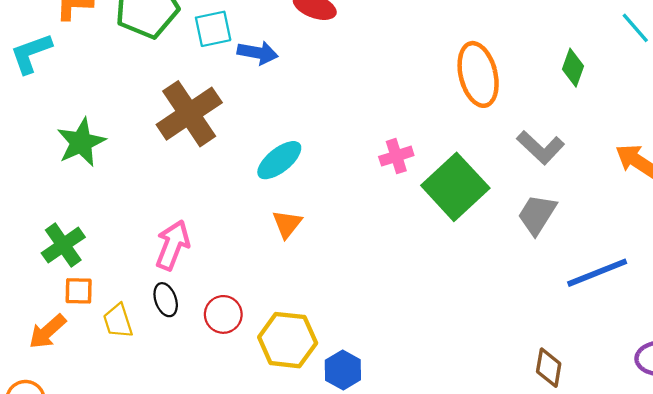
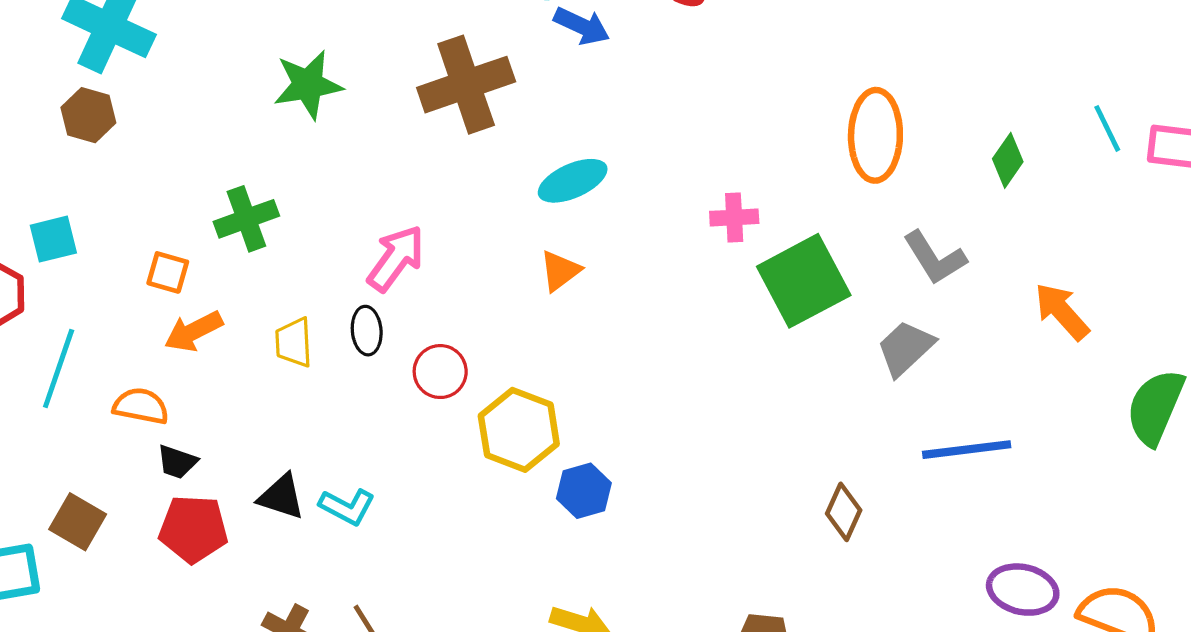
orange square: (79, 291) -> (168, 272), moved
brown diamond: (549, 368) -> (844, 512), moved

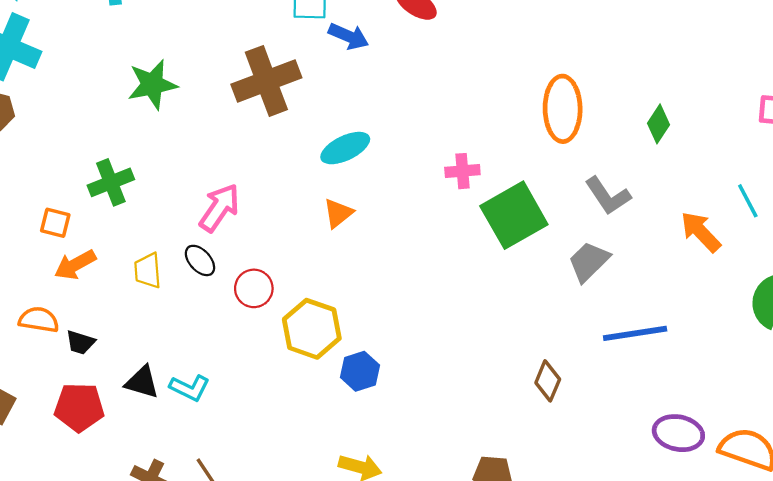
cyan line: (1107, 128) -> (748, 201), moved
black ellipse: (367, 331) -> (200, 260), turned -36
black trapezoid: (177, 462) -> (80, 342), moved

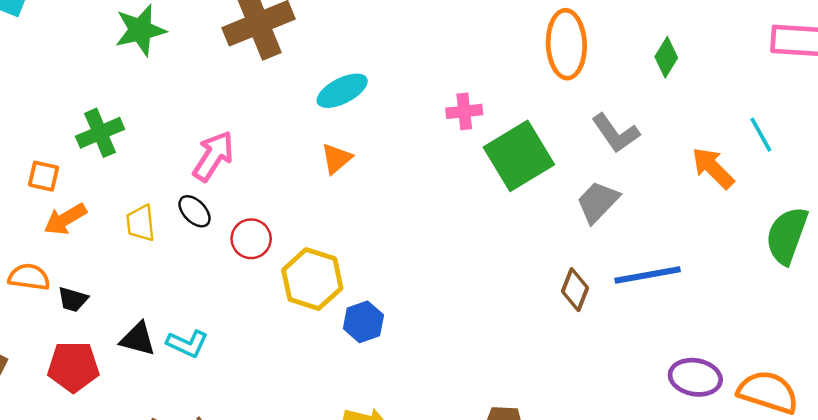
brown diamond: (548, 381) -> (575, 290), moved

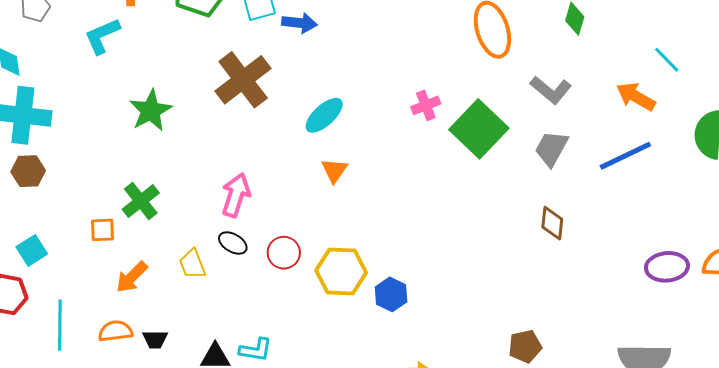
orange square: (44, 176) -> (103, 230), moved
blue line: (648, 275) -> (625, 156), moved

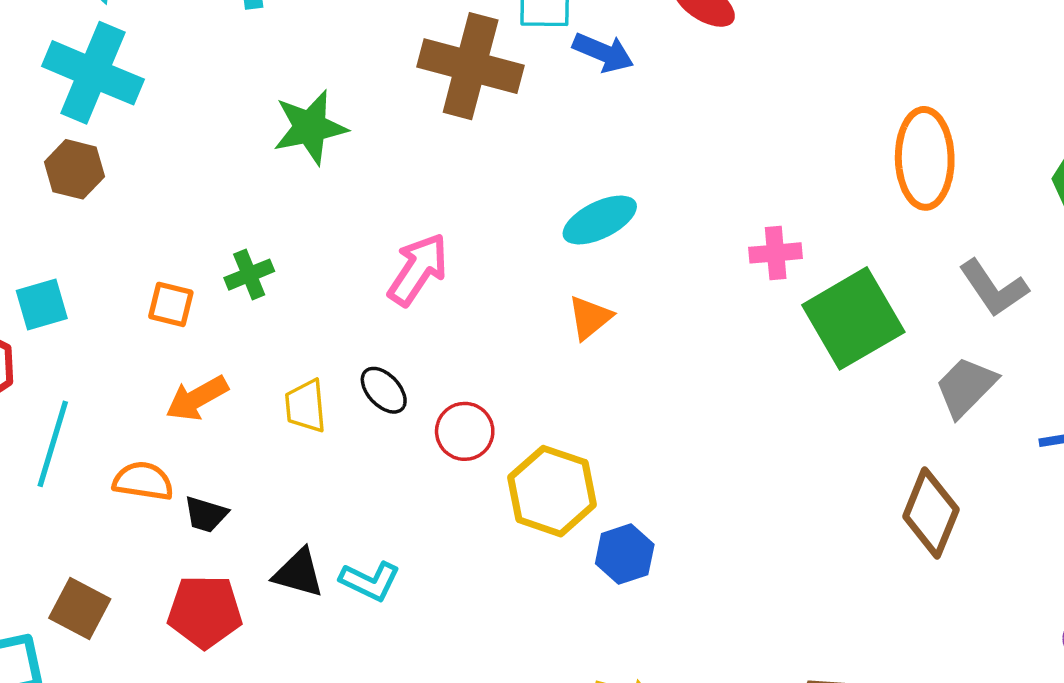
brown cross: (243, 80) -> (471, 66), moved, turned 36
pink arrow: (236, 195) -> (418, 269), moved
green cross: (141, 201) -> (249, 275), size x0.7
brown diamond: (552, 223) -> (931, 513), size x1.4

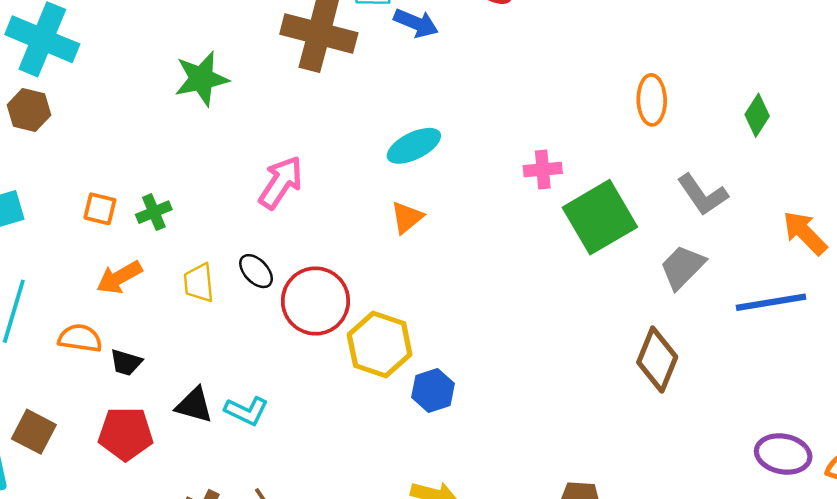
orange ellipse: (925, 158) -> (652, 100), size x0.7
green cross: (249, 275) -> (154, 212), moved
red circle: (465, 431) -> (315, 301), size x1.6

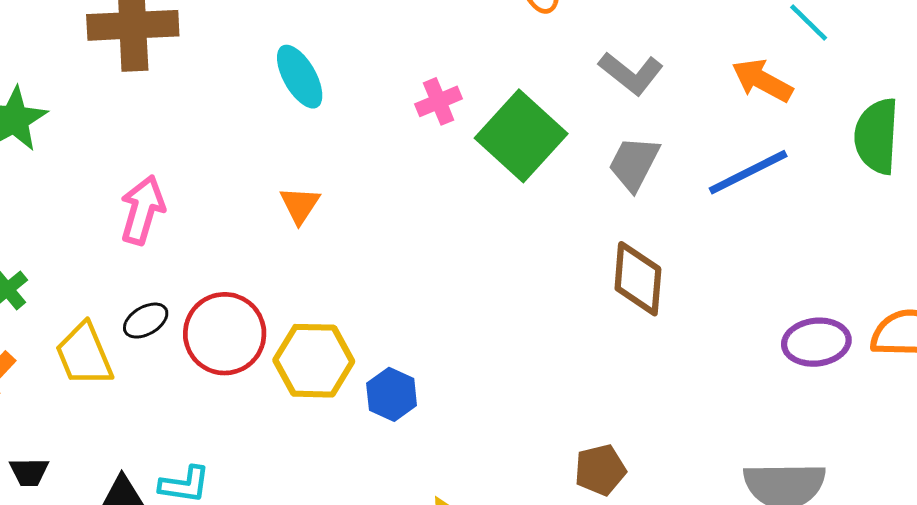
cyan ellipse: (414, 146) -> (300, 77), moved, turned -76
black ellipse: (256, 271) -> (146, 321), turned -60
yellow trapezoid: (199, 283) -> (84, 355), size x1.4

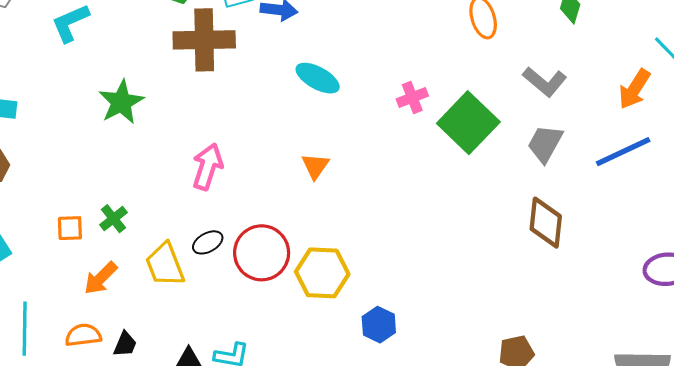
cyan ellipse: (300, 77) -> (318, 78), turned -33
orange arrow: (762, 81) -> (634, 89), turned -87
blue hexagon: (392, 394) -> (379, 325), moved
black trapezoid: (29, 472) -> (125, 344), turned -68

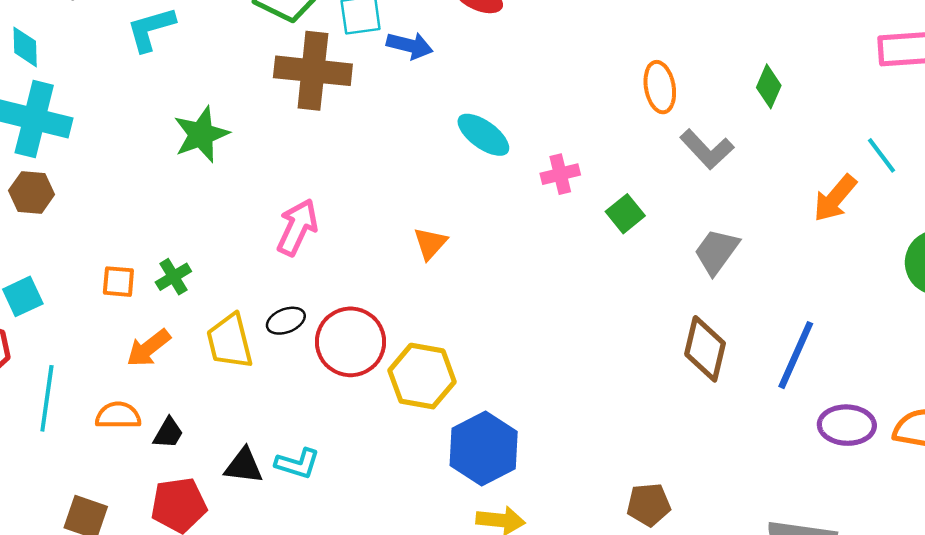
cyan ellipse: (318, 78) -> (483, 135), moved
gray L-shape: (545, 82) -> (707, 149), moved
green square: (468, 123) -> (625, 214), size x0.5
blue line: (623, 152) -> (796, 355), moved, turned -48
blue hexagon: (379, 325) -> (484, 448), size x1.6

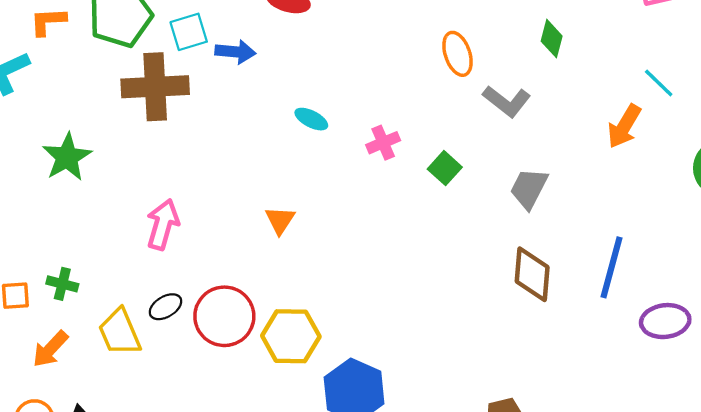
cyan ellipse: (483, 135) -> (311, 119), size x0.7
green cross: (173, 277) -> (62, 284), turned -36

